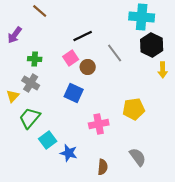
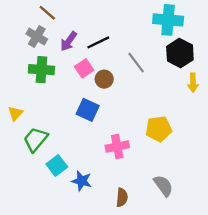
purple arrow: (15, 35) -> (69, 41), moved
green cross: (35, 59) -> (41, 70), size x1.5
gray cross: (31, 83) -> (37, 36), moved

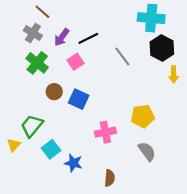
green cross: (41, 70) -> (37, 63), turned 35
brown circle: (104, 79) -> (54, 92), moved
yellow triangle: (15, 113) -> (14, 145), moved
gray semicircle: (163, 186) -> (147, 151), moved

